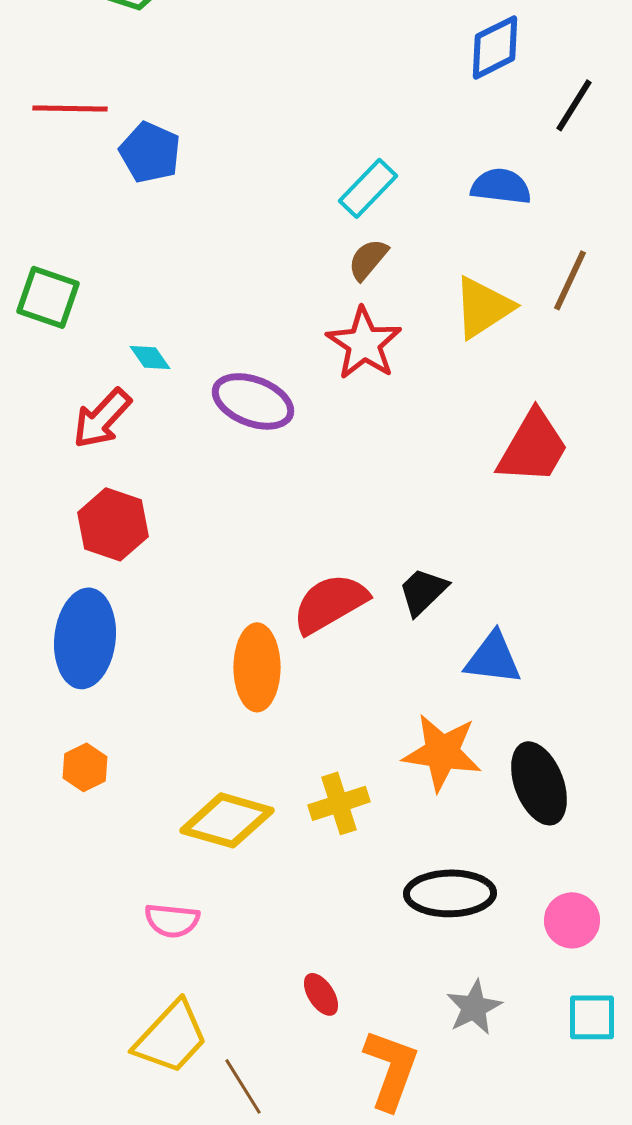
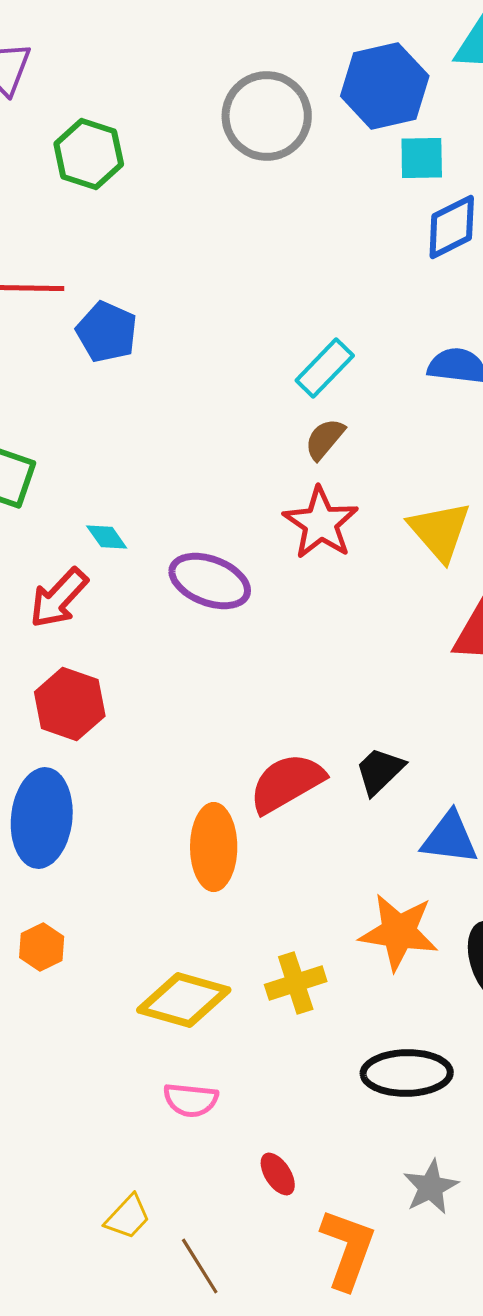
yellow triangle: (483, 307) -> (440, 531), moved, turned -38
pink semicircle: (172, 920) -> (191, 1100), moved
yellow trapezoid: (171, 1037) -> (128, 1217), size x0.6

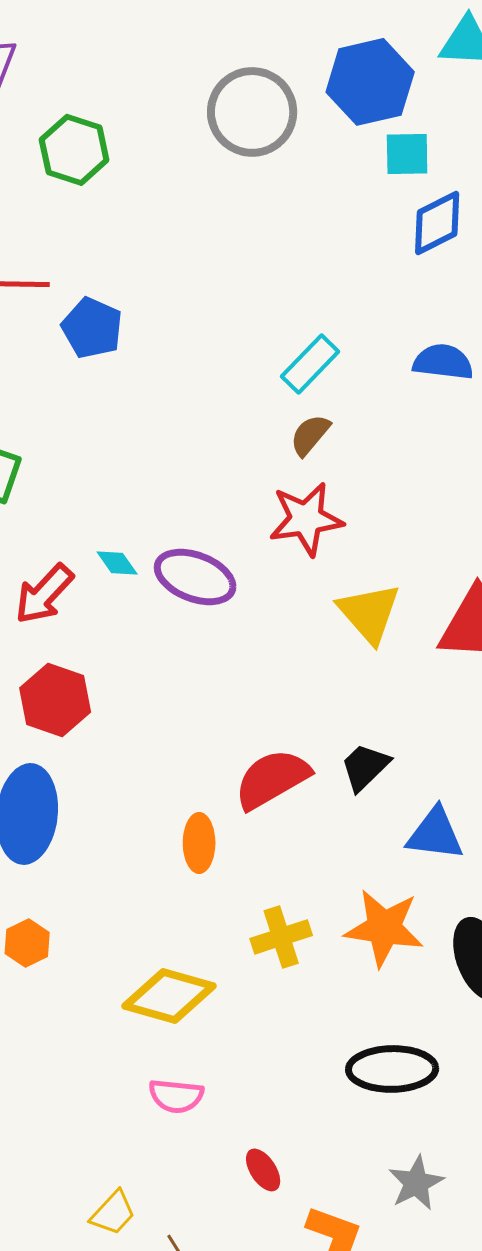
red star: (321, 523) -> (306, 519), turned 30
yellow triangle: (440, 531) -> (369, 613), moved
cyan diamond: (107, 537) -> (117, 563), moved
orange ellipse: (214, 847) -> (199, 843), size x0.7
yellow cross: (296, 983) -> (281, 937), moved

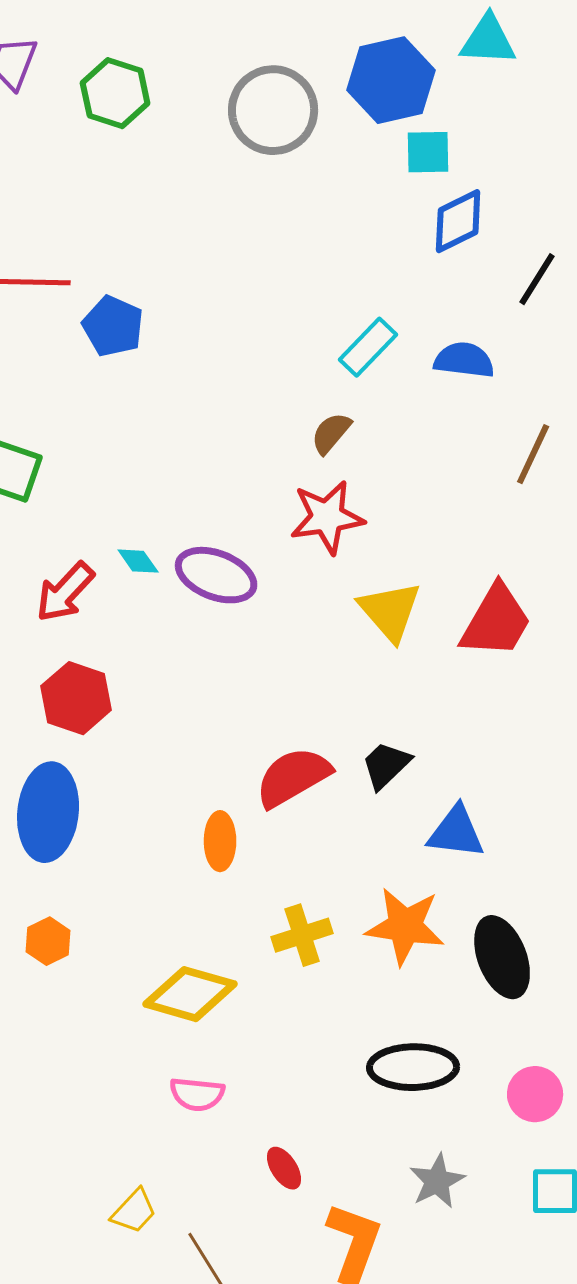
green hexagon: (74, 150) -> (115, 93), moved
cyan rectangle: (310, 364) -> (368, 347), moved

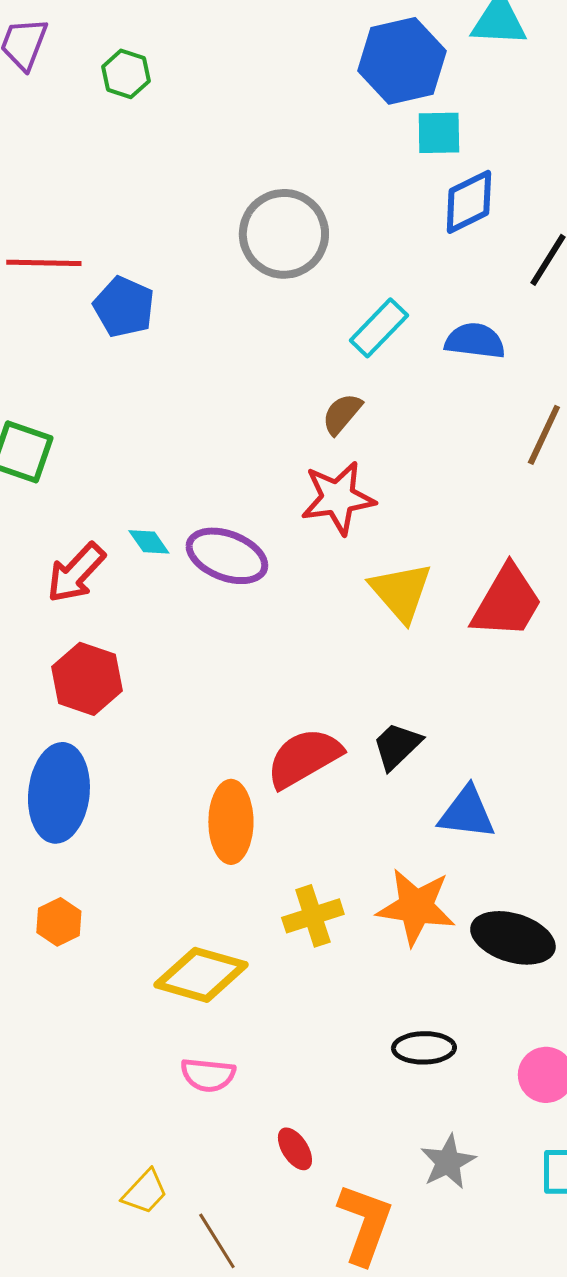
green hexagon: (115, 93) -> (126, 74), size x0.7
gray circle: (273, 110) -> (284, 234), moved
orange ellipse: (220, 841) -> (231, 822), size x1.4
black ellipse: (502, 957) -> (513, 938), turned -52
black ellipse: (413, 1067) -> (424, 1048), size x0.7

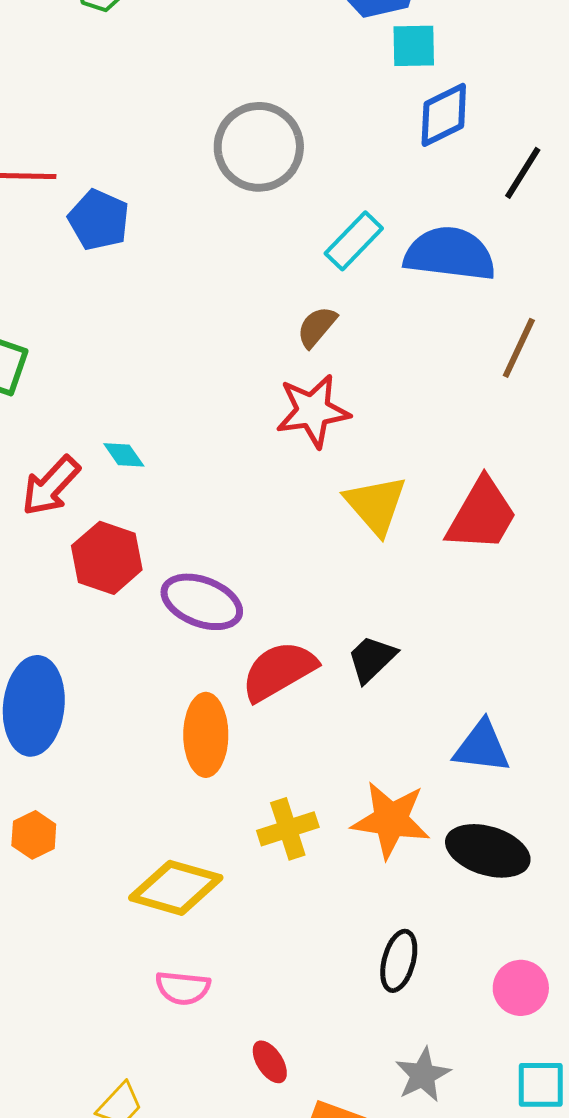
blue semicircle: (475, 341) -> (450, 254), size x1.5
purple ellipse: (227, 556) -> (202, 602), moved
red hexagon: (87, 679) -> (107, 558), moved
blue triangle: (467, 813) -> (482, 747), moved
black ellipse: (424, 1048) -> (399, 961), turned -74

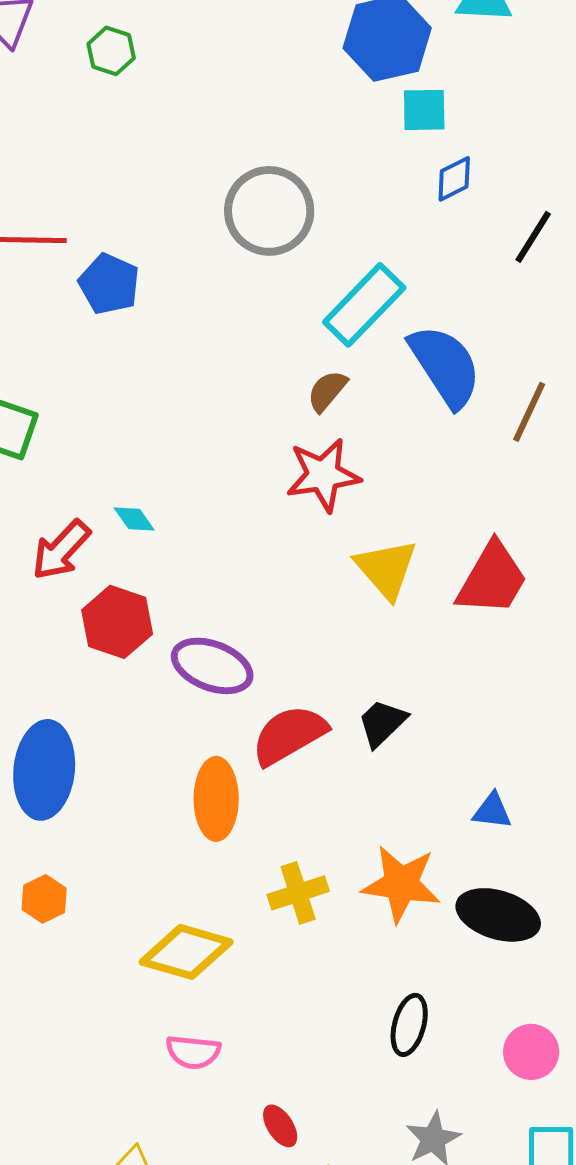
blue diamond: (444, 115) -> (454, 179), size x0.7
cyan rectangle: (354, 241) -> (364, 305), size x1.4
blue semicircle: (450, 254) -> (445, 366), moved, turned 50
blue triangle: (482, 747) -> (492, 811), size x0.7

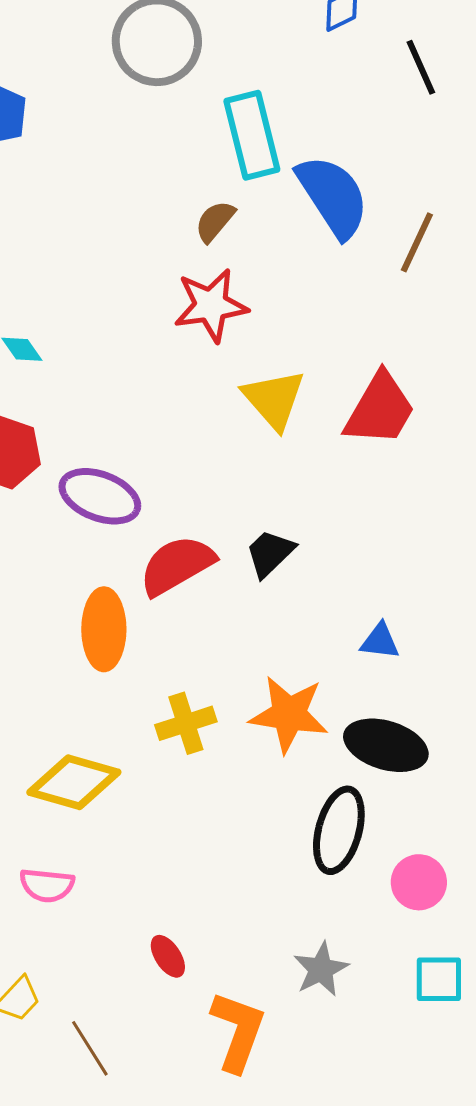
black line: (533, 237) -> (421, 67), turned -56
cyan rectangle: (364, 305) -> (252, 135), turned -58
black ellipse: (409, 1025) -> (339, 830), moved, size x1.4
pink semicircle: (193, 1052) -> (47, 885), moved

